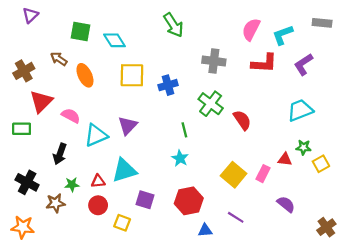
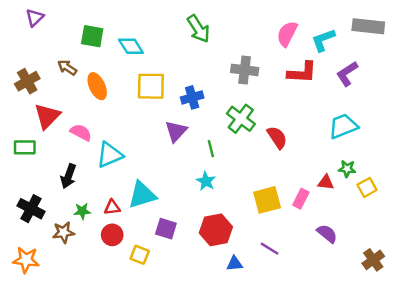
gray rectangle: (322, 23) -> (368, 26), size x1.4
purple triangle: (128, 126) -> (176, 131), moved
yellow square: (234, 175) -> (267, 200), turned 35

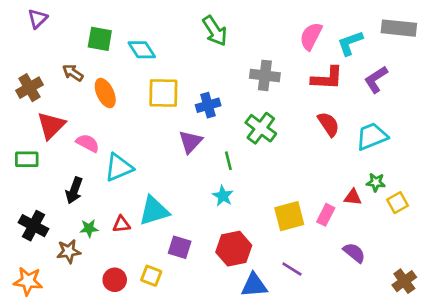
red semicircle: (277, 137) -> (328, 124), moved
red circle: (112, 235) -> (115, 280), moved
blue triangle: (235, 264) -> (254, 285), size x1.5

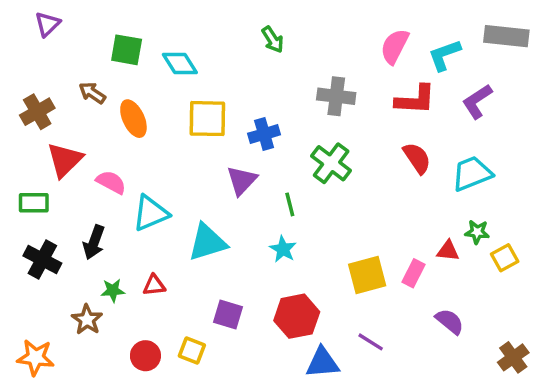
green arrow: (215, 31) -> (273, 40), size x0.7
cyan triangle: (154, 211) -> (207, 242), moved
black cross: (33, 226) -> (42, 259), moved
brown star: (69, 251) -> (87, 320), turned -30

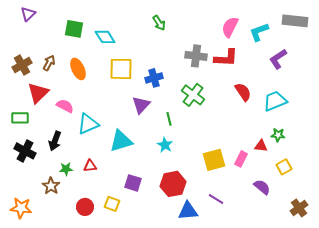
brown arrow: (92, 93) -> (49, 63), moved, turned 84
red L-shape: (415, 100) -> (226, 58), moved
yellow square: (505, 258) -> (284, 167), moved

